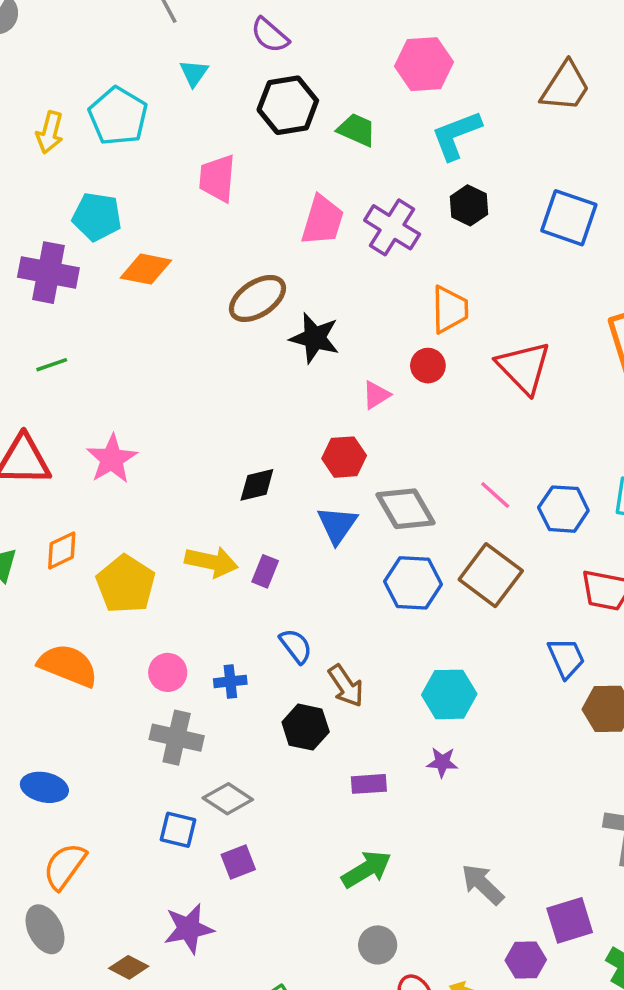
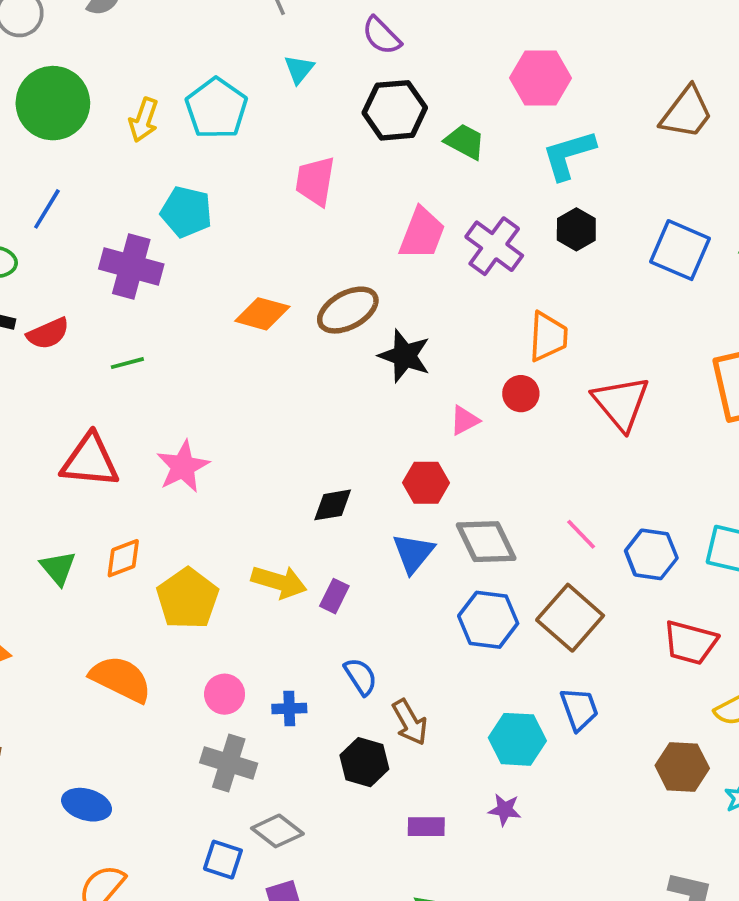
orange diamond: (146, 269) -> (262, 314), moved
blue trapezoid: (566, 658) -> (579, 709), moved

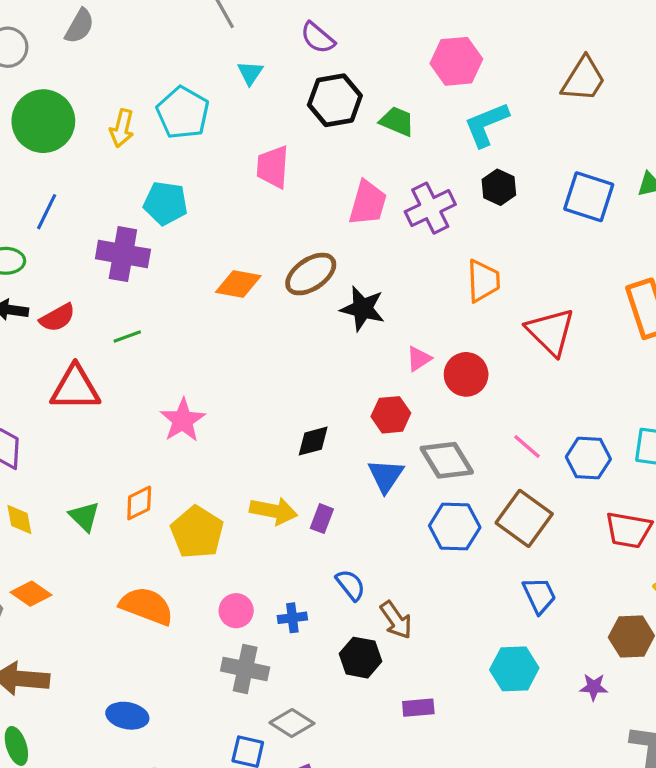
purple cross: (494, 246) -> (430, 208), turned 33
red circle: (521, 394) -> (466, 374), moved, size x1.4
red triangle: (90, 461) -> (75, 388), moved
cyan hexagon: (517, 739) -> (514, 669), moved
purple star: (505, 810) -> (594, 687), moved

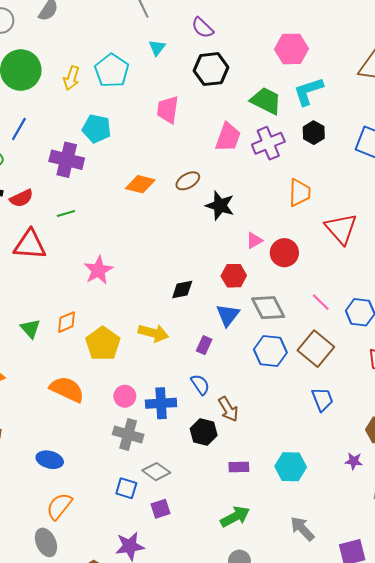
green trapezoid: (397, 121) -> (266, 101), moved, size x1.4
brown ellipse: (311, 274) -> (188, 181), size x0.7
purple rectangle: (322, 519) -> (204, 345), moved
blue cross: (292, 618) -> (161, 403), size x1.6
cyan hexagon: (514, 669) -> (291, 467), moved

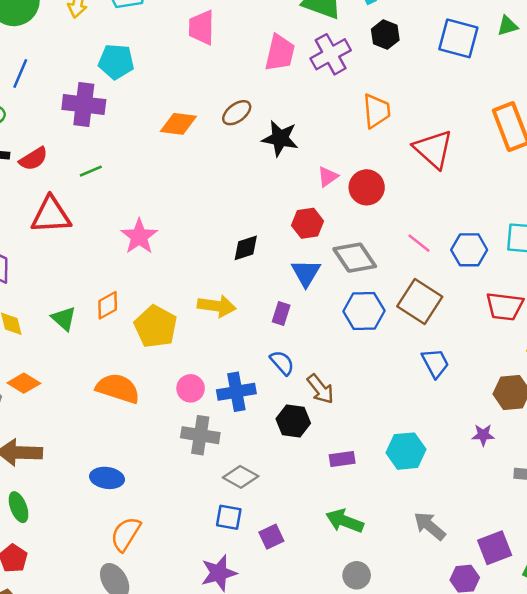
blue square: (126, 488) -> (229, 517), moved
purple square: (161, 509) -> (271, 537), moved
green arrow: (235, 517) -> (345, 521), turned -124

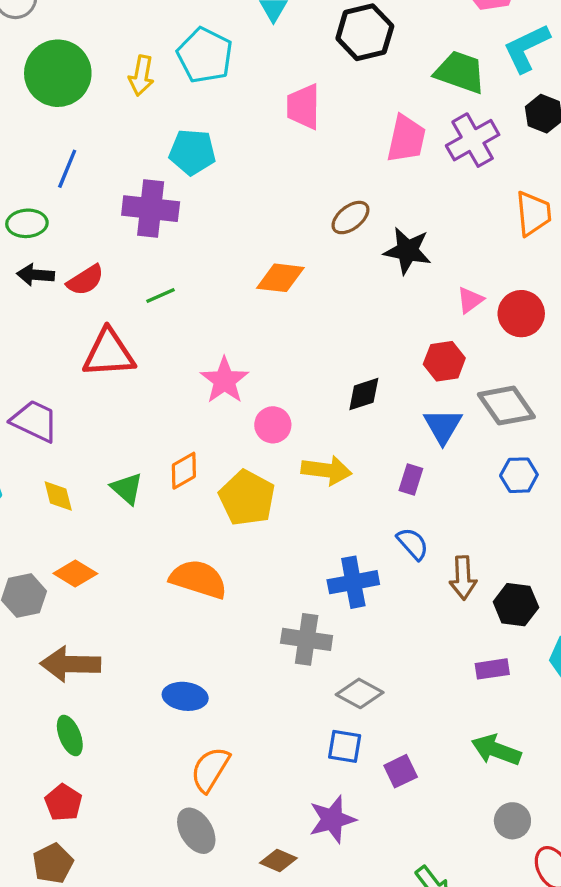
orange diamond: (178, 124) -> (280, 278), moved
blue hexagon: (364, 311) -> (519, 475), size x0.7
pink circle: (191, 388) -> (273, 425), moved
brown arrow: (320, 389) -> (463, 578), turned 36
black hexagon: (293, 421) -> (516, 605), moved

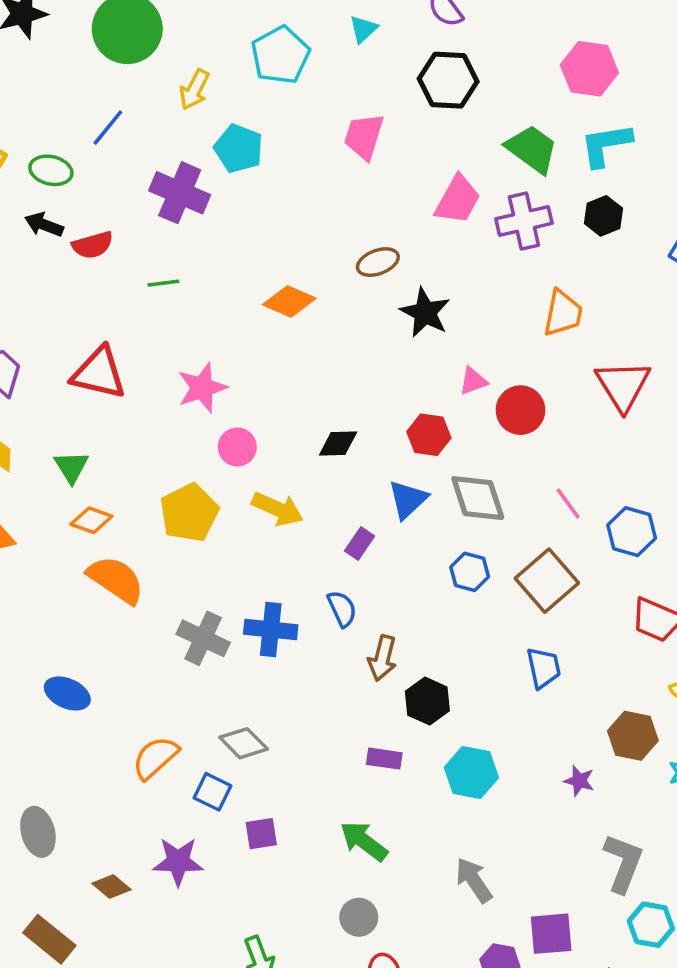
yellow arrow: (141, 76) -> (194, 90), moved
red triangle: (109, 353) -> (99, 373), moved
orange diamond: (184, 471) -> (91, 520), moved, turned 33
gray cross: (307, 639) -> (203, 638), moved
orange semicircle: (210, 769) -> (155, 758), moved

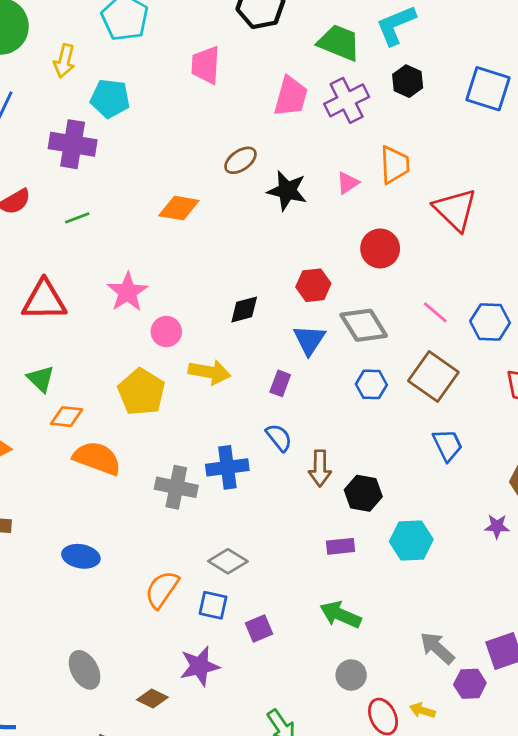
pink triangle: (473, 381) -> (348, 183), moved
gray arrow: (474, 880) -> (437, 648), moved

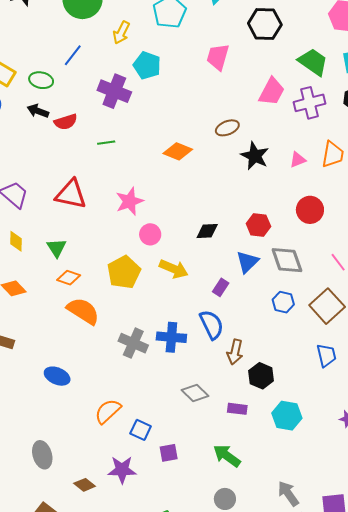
blue semicircle: (279, 438) -> (212, 325), size x1.4
gray diamond: (228, 561) -> (195, 393), moved

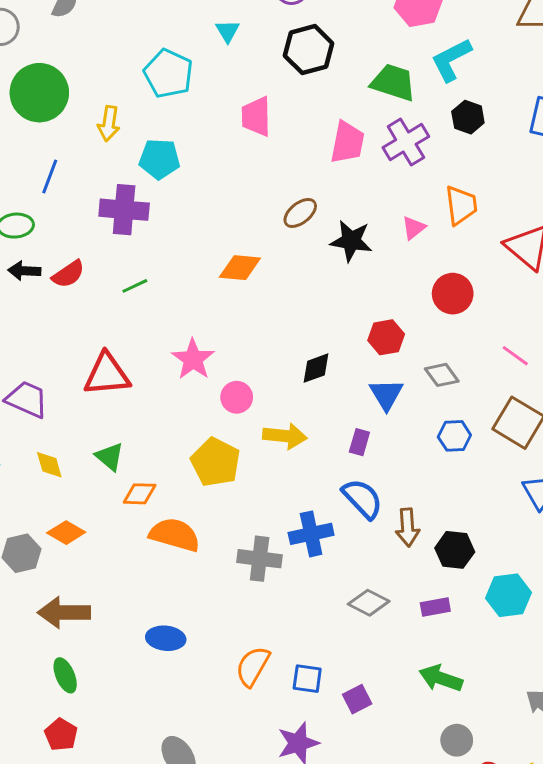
gray diamond: (287, 260) -> (442, 375), size x0.7

